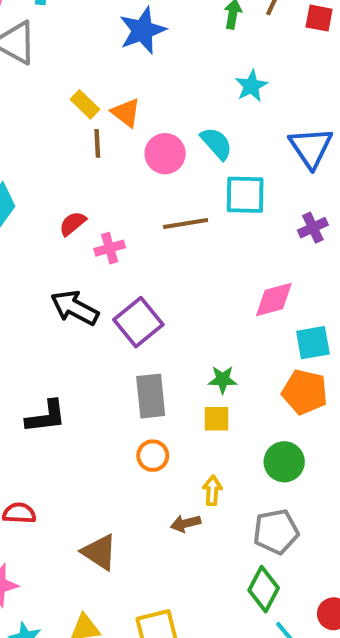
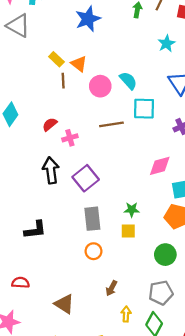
cyan star: (251, 86) -> (166, 44), moved
black arrow: (75, 308) -> (51, 170), turned 55
yellow arrow: (212, 491) -> (126, 314), moved
brown arrow: (186, 523) -> (111, 288), turned -48

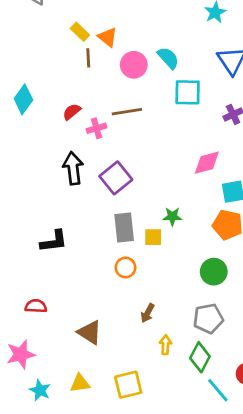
brown line: (111, 124) -> (127, 112), moved
yellow square: (128, 231) -> (153, 237), moved

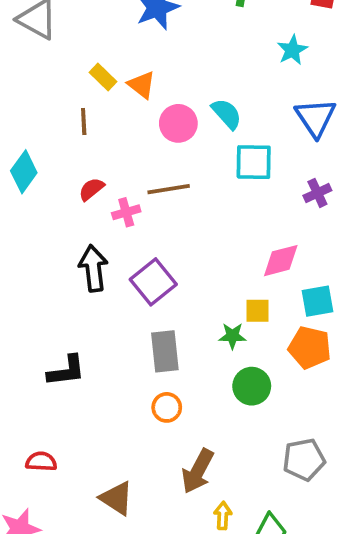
brown line: (88, 58) -> (84, 121), moved
yellow square: (153, 237) -> (258, 311), moved
green circle: (214, 272) -> (252, 386), moved
brown arrow: (148, 313) -> (198, 471), size x1.6
gray pentagon: (208, 319) -> (304, 460), moved

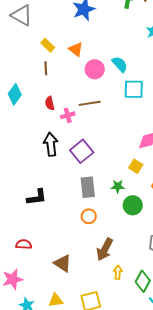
yellow rectangle: (103, 77) -> (48, 45), moved
red semicircle: (91, 189) -> (50, 103), turned -64
yellow square: (258, 311) -> (136, 166), turned 32
green star: (232, 336) -> (118, 186), moved

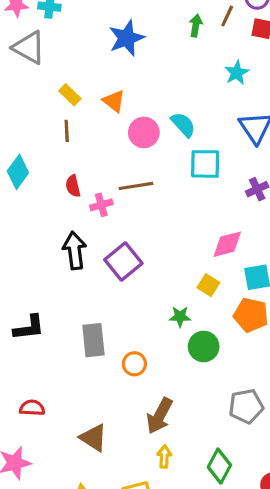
gray rectangle: (88, 187) -> (93, 340), moved
black L-shape: (37, 197) -> (29, 328), moved
yellow arrow: (118, 272) -> (164, 457), moved

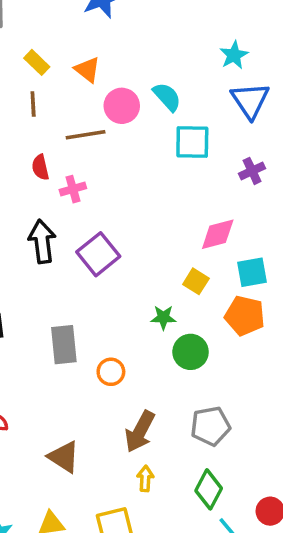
cyan star: (237, 73) -> (234, 55), moved
brown line: (136, 186) -> (86, 135), moved
gray pentagon: (246, 406) -> (210, 426), moved

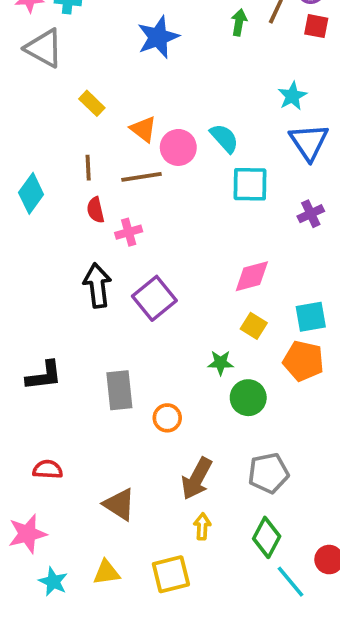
orange triangle: (87, 70) -> (143, 129), moved
brown line: (33, 104) -> (88, 168), moved
pink diamond: (218, 234) -> (252, 276), moved

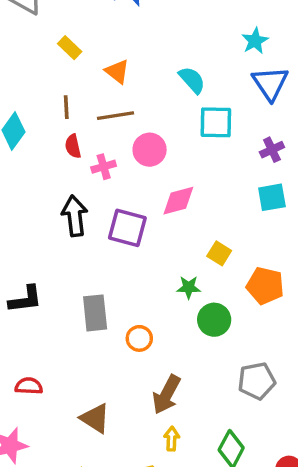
pink circle: (178, 147) -> (150, 150), moved
pink diamond: (252, 276) -> (178, 201), moved
purple square: (154, 298) -> (127, 228), turned -36
cyan square: (311, 317) -> (272, 197), moved
gray pentagon: (268, 473) -> (257, 381), moved

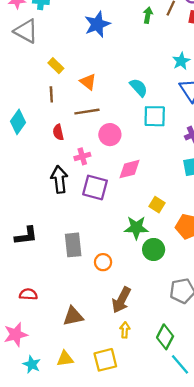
brown line: (66, 107) -> (51, 94), moved
pink cross: (104, 167) -> (82, 156), moved
green star: (189, 287) -> (136, 228), size x1.5
brown triangle: (95, 418) -> (73, 316), turned -45

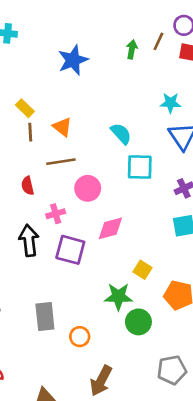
cyan star: (181, 61) -> (170, 103), turned 30
brown line: (51, 94) -> (30, 132), moved

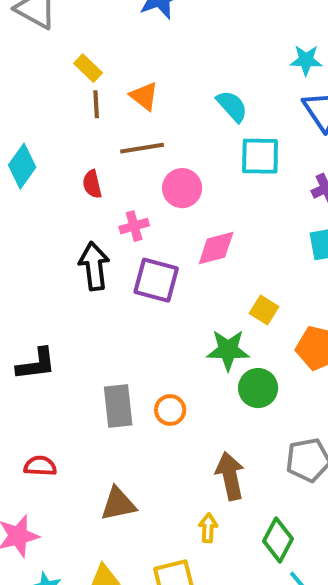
gray rectangle: (45, 317) -> (118, 406), moved
brown arrow: (101, 381) -> (230, 476), moved, turned 140

